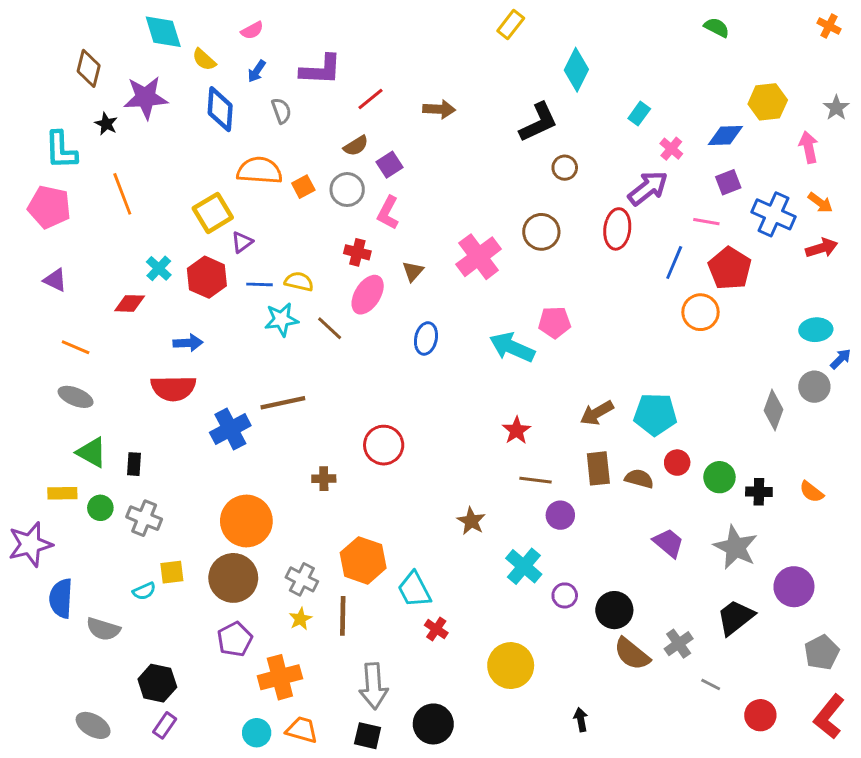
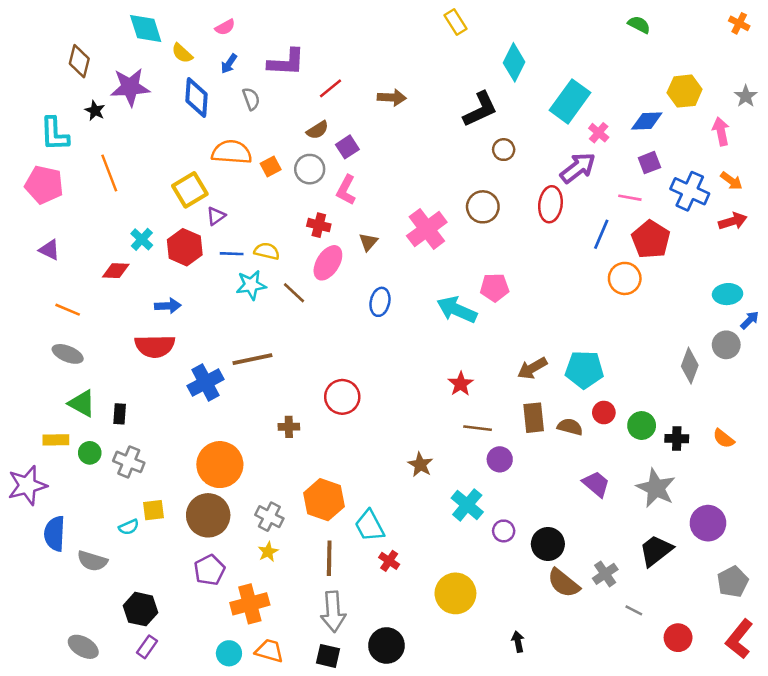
yellow rectangle: (511, 25) -> (455, 22), turned -70
cyan rectangle: (639, 114) -> (570, 101), size x2.0
brown line: (343, 616) -> (329, 558), moved

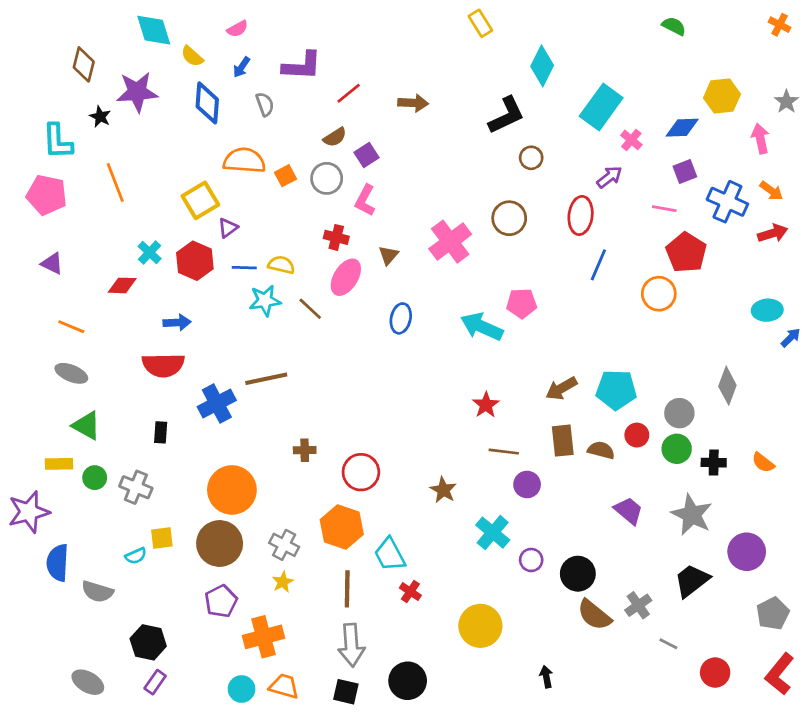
purple arrow: (578, 168) -> (609, 177), size x0.7
blue line: (601, 234) -> (598, 265), moved
gray circle: (726, 345) -> (679, 413), moved
red circle: (342, 397) -> (361, 472), moved
black rectangle: (120, 414) -> (161, 432), moved

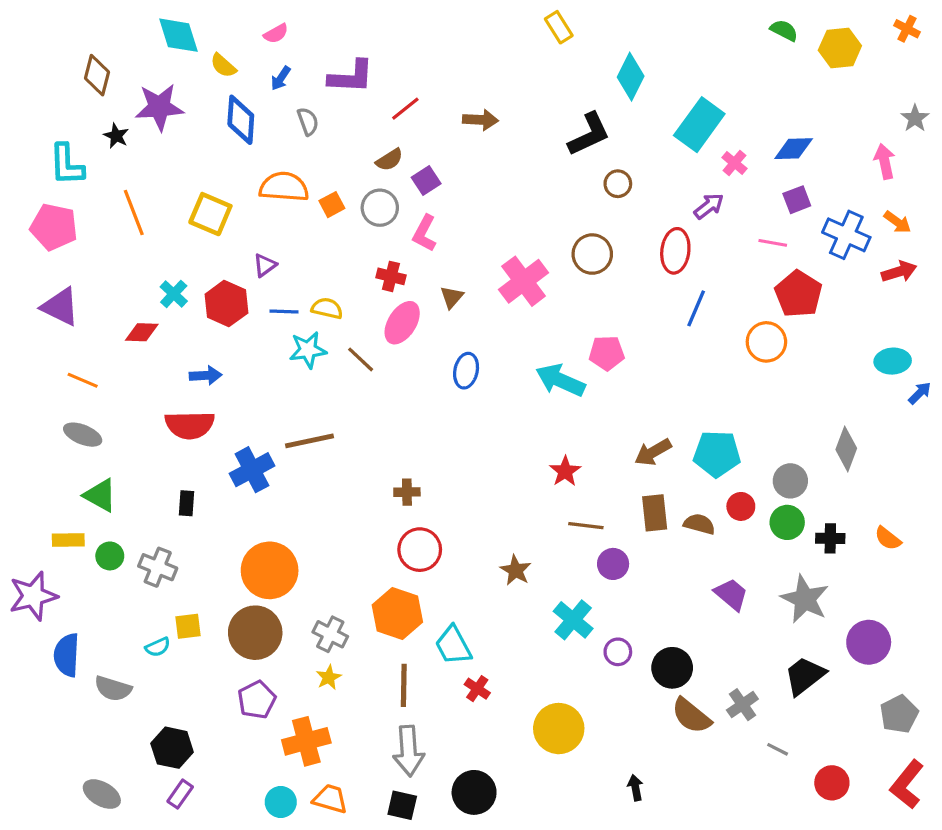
yellow hexagon: (722, 96) -> (840, 48), moved
yellow square: (200, 200) -> (210, 214), moved, turned -36
purple triangle: (52, 263) -> (60, 307), size x1.5
brown cross: (305, 450) -> (407, 492), moved

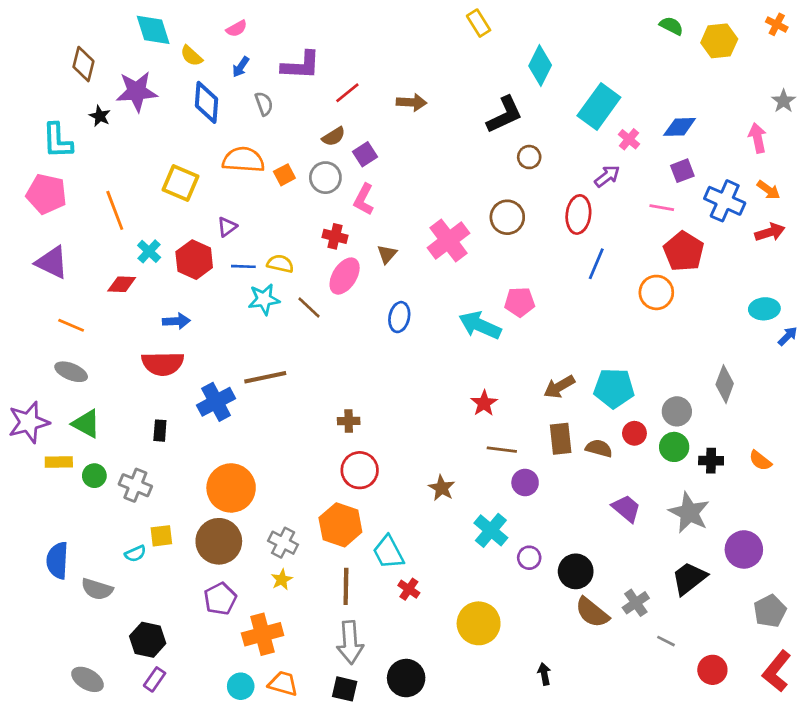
orange line: (134, 212) -> (115, 210), moved
purple star: (33, 596) -> (29, 422), moved

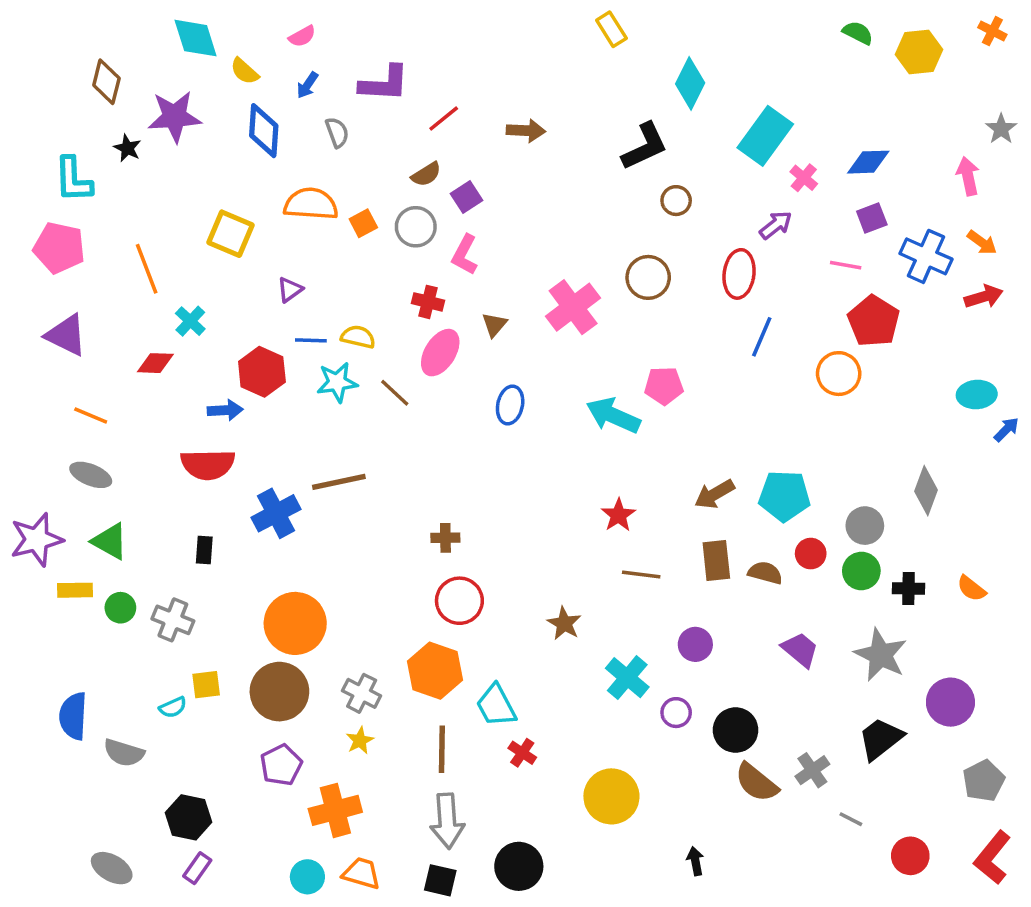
red hexagon: (194, 260) -> (262, 372), moved
purple circle: (525, 482) -> (695, 644), moved

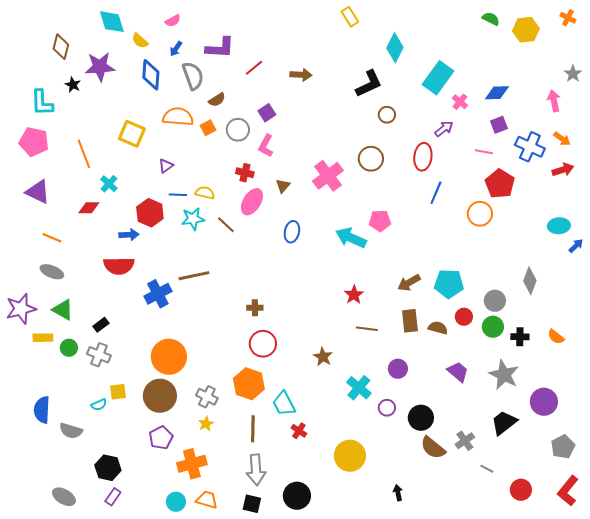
gray semicircle: (337, 132) -> (193, 76), size x1.6
brown semicircle: (426, 174) -> (217, 100), moved
black rectangle: (204, 550) -> (101, 325), moved, turned 49

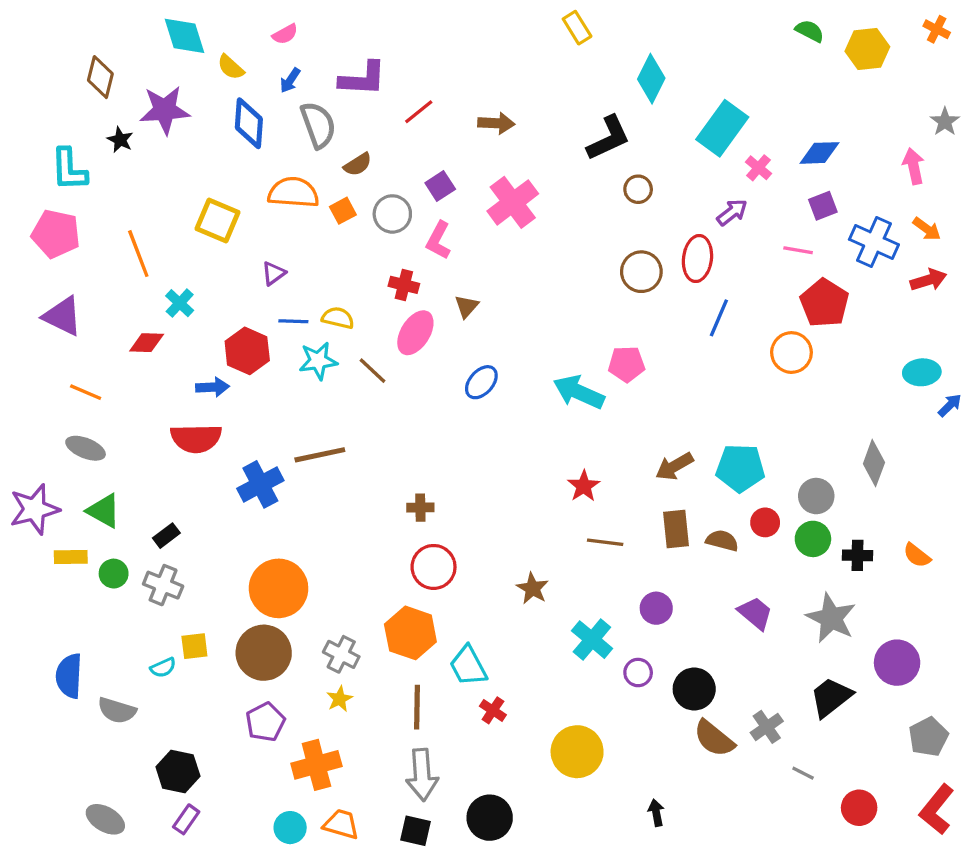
brown circle: (371, 159) -> (641, 272), moved
pink cross: (328, 176) -> (513, 202), moved
blue ellipse: (292, 232) -> (481, 382), turned 30

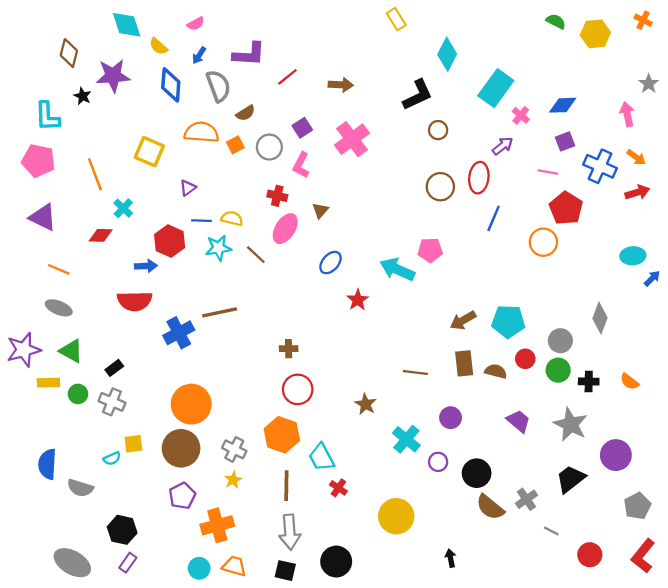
red star: (584, 486) -> (358, 300), moved
gray ellipse: (105, 819) -> (72, 563), size x1.4

